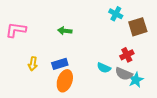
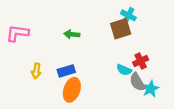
brown square: (138, 27) -> (121, 29), moved
cyan semicircle: (104, 68) -> (124, 70), moved
gray semicircle: (124, 74) -> (137, 82), turned 36

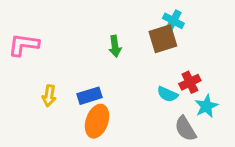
green arrow: (72, 34) -> (115, 46), moved, turned -104
gray semicircle: (137, 82) -> (185, 129), moved
cyan star: (151, 89) -> (206, 106), moved

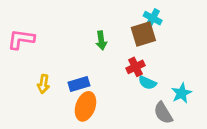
red cross: (190, 82) -> (135, 67), moved

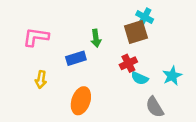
pink L-shape: (21, 39) -> (36, 37), moved
blue rectangle: (79, 84) -> (76, 58), moved
cyan star: (182, 93) -> (172, 76), moved

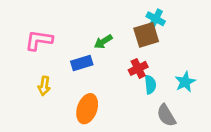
green arrow: (96, 38) -> (103, 42), turned 66
cyan semicircle: (140, 78) -> (150, 85), turned -120

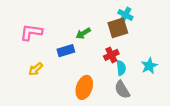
yellow arrow: (44, 86) -> (36, 69), turned 40
orange ellipse: (87, 109) -> (84, 87), moved
gray semicircle: (166, 115) -> (122, 90), moved

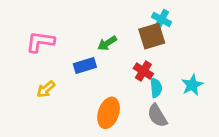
red cross: (111, 55) -> (143, 71), turned -32

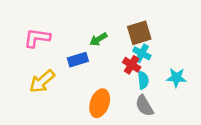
cyan cross: (161, 19) -> (142, 53), moved
cyan star: (192, 85) -> (176, 78), turned 30
yellow arrow: (46, 89) -> (42, 81), size x1.5

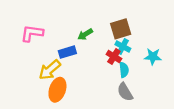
cyan star: (176, 78) -> (153, 57), moved
yellow arrow: (42, 81) -> (50, 70), moved
orange ellipse: (100, 103) -> (57, 90), moved

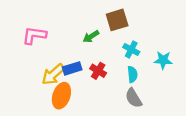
brown square: (121, 29) -> (117, 20), moved
blue rectangle: (67, 52) -> (72, 68), moved
red cross: (114, 57) -> (98, 71), moved

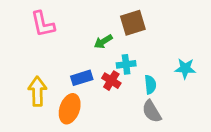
pink L-shape: (34, 35) -> (43, 24), moved, turned -110
cyan cross: (131, 49) -> (126, 64), moved, turned -35
yellow arrow: (53, 74) -> (37, 91), moved, turned 130

